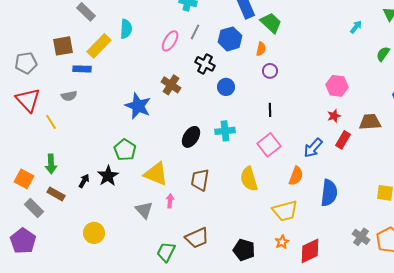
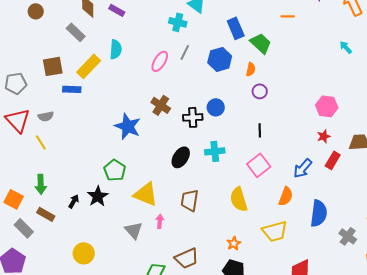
cyan arrow: (356, 27) -> (346, 47), turned -80
black cross: (205, 64) -> (193, 117), moved, turned -30
gray semicircle: (69, 96) -> (46, 116), moved
gray cross: (361, 237) -> (348, 236), moved
orange star: (282, 242) -> (234, 243), moved

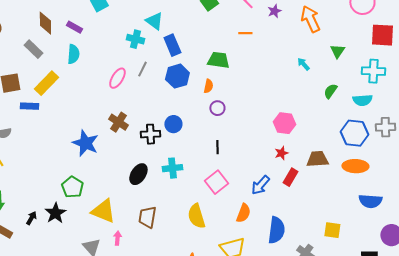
blue rectangle: (236, 28) -> (172, 45), moved
green trapezoid: (261, 43) -> (218, 60), turned -35
cyan semicircle: (116, 49) -> (73, 54), moved

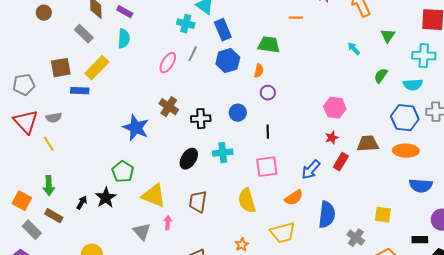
blue circle: (173, 124) -> (238, 113), moved
pink square: (216, 182) -> (267, 167), turned 30
orange semicircle: (243, 213) -> (294, 198), turned 36

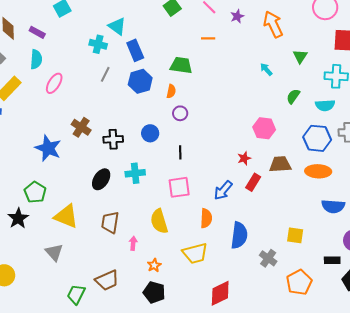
pink ellipse: (168, 63) -> (54, 83), moved
pink hexagon: (335, 108) -> (264, 128), moved
orange semicircle: (294, 198) -> (206, 218), turned -54
pink arrow: (168, 223) -> (133, 243), moved

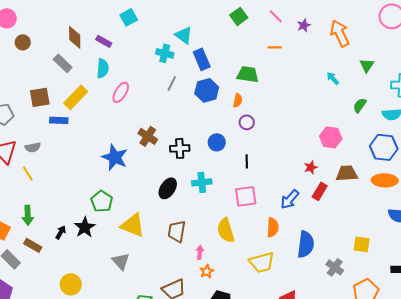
orange star: (154, 265) -> (207, 271), moved

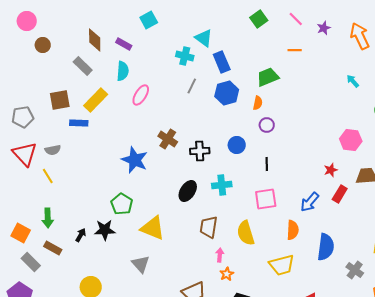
green trapezoid: (248, 74) -> (268, 77), turned -30
black star: (85, 227) -> (105, 230), turned 30
brown trapezoid: (177, 231) -> (209, 227), moved

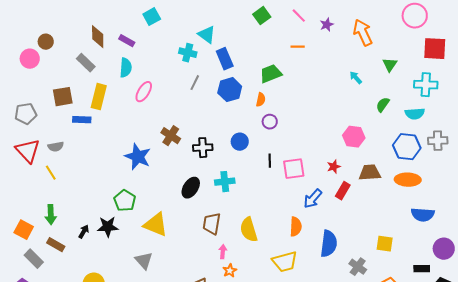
pink circle: (27, 21) -> (30, 59), moved
yellow rectangle: (96, 100) -> (99, 97), turned -30
pink square: (266, 199) -> (294, 169), moved

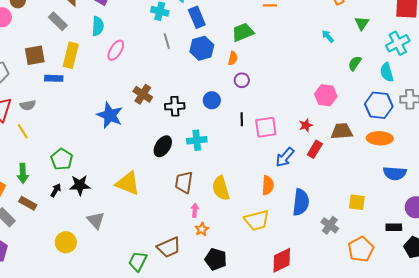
gray line: (195, 83) -> (167, 41), turned -42
cyan cross: (426, 85) -> (398, 43), turned -30
cyan semicircle: (415, 114) -> (387, 72), turned 78
green pentagon: (125, 201) -> (62, 159), moved
gray triangle: (144, 261) -> (96, 220), moved

